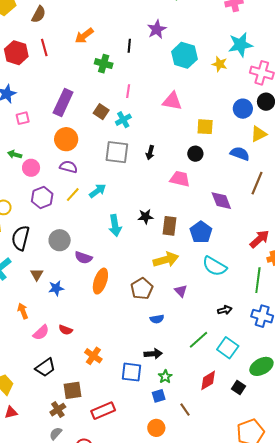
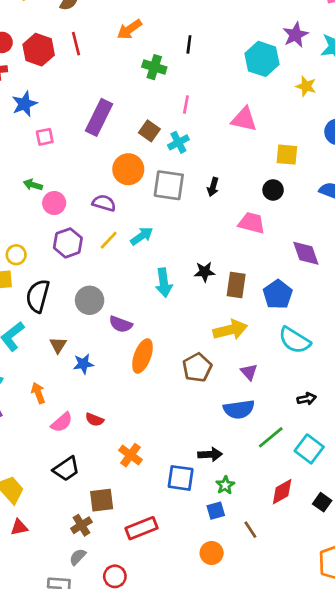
purple star: (157, 29) -> (295, 35), moved
yellow star: (220, 64) -> (306, 86), moved
orange circle: (66, 139) -> (128, 169), moved
blue semicircle: (157, 319) -> (239, 409), moved, size x1.6

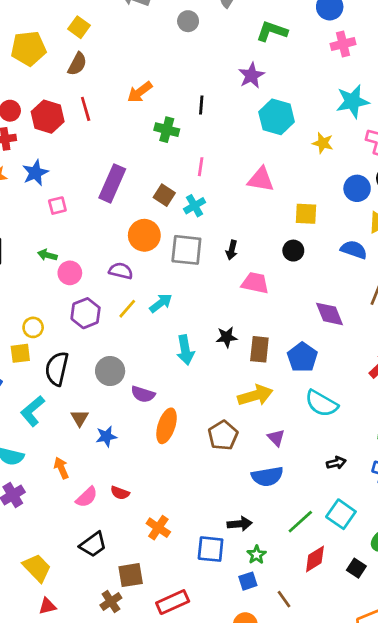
purple star: (295, 35) -> (251, 75), moved
pink trapezoid: (252, 223) -> (255, 283), moved
green line: (271, 437) -> (300, 522), moved

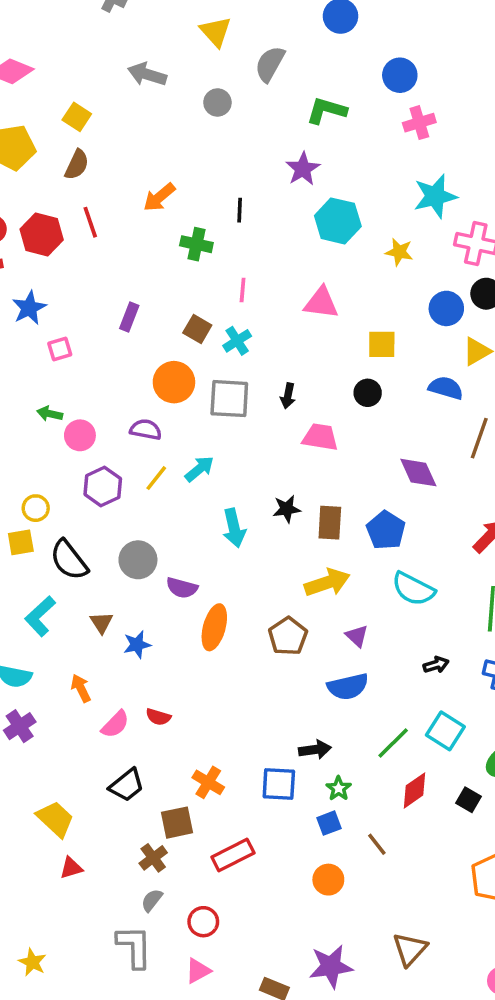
purple rectangle: (112, 183) -> (129, 317), size x0.6
black semicircle: (57, 369) -> (69, 560), turned -48
orange cross: (158, 528) -> (208, 782), moved

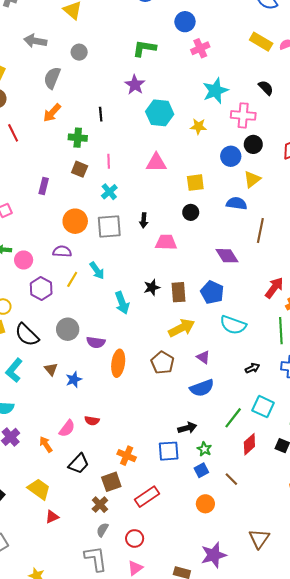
gray semicircle: (270, 64) -> (52, 78), moved
brown square: (197, 329) -> (80, 169), moved
cyan arrow: (199, 469) -> (97, 271), turned 102
orange arrow: (81, 688) -> (46, 444), moved

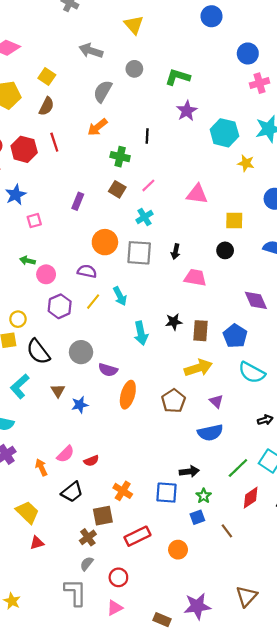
green L-shape: (144, 48) -> (178, 77), moved
cyan hexagon: (160, 113) -> (224, 133), moved
pink line: (109, 161) -> (148, 185), turned 40
red semicircle: (92, 421) -> (91, 461), moved, turned -40
orange circle: (205, 504) -> (178, 550), moved

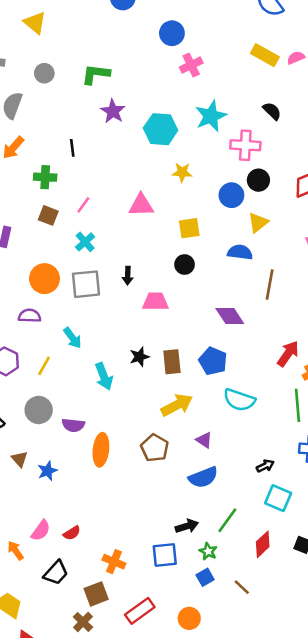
yellow star: (246, 163) -> (182, 172), moved
yellow line: (93, 302) -> (44, 366), moved
black arrow: (265, 420) -> (265, 466), moved
green line: (238, 468) -> (227, 520), moved

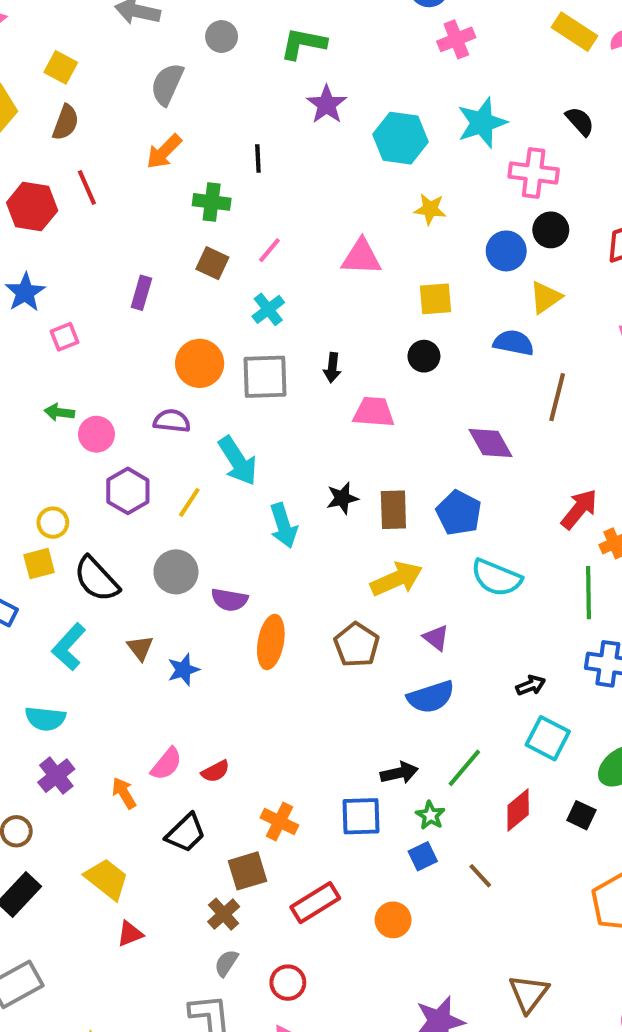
cyan arrow: (72, 338) -> (238, 461), size x1.4

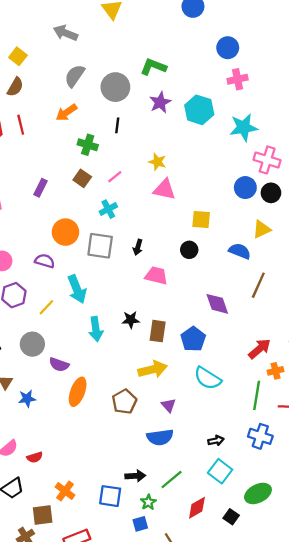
gray circle: (222, 37) -> (115, 87), moved, size x1.6
cyan hexagon: (401, 138) -> (199, 110), moved
yellow star: (430, 209) -> (157, 162), moved
blue circle: (506, 251) -> (245, 188), moved

